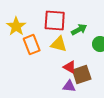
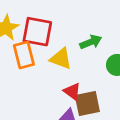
red square: (55, 20) -> (37, 32), moved

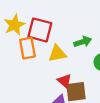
yellow triangle: (61, 59) -> (57, 53), turned -36

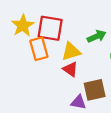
red triangle: (64, 81) -> (70, 69), moved

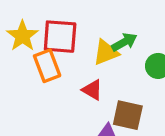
yellow triangle: (71, 51) -> (106, 52), moved
brown square: (95, 90) -> (128, 115), turned 30

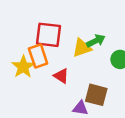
yellow star: (22, 36) -> (23, 67), moved
red triangle: (92, 90) -> (61, 76), moved

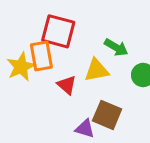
green arrow: (96, 41) -> (116, 47), turned 48
yellow triangle: (82, 48) -> (96, 70), moved

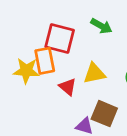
green arrow: (116, 47) -> (101, 26), moved
yellow star: (21, 67) -> (26, 71), turned 30

